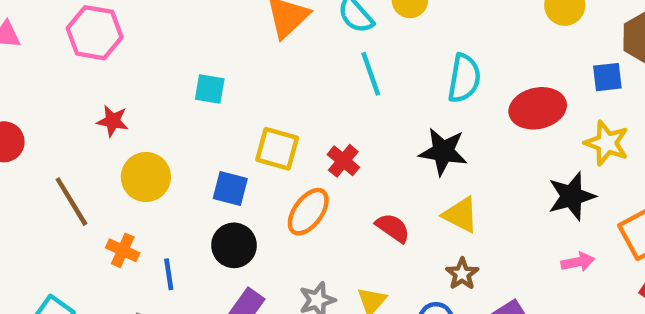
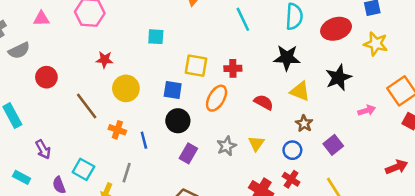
red cross: (343, 161) -> (233, 68), turned -35
black star: (572, 196) -> (338, 78), moved

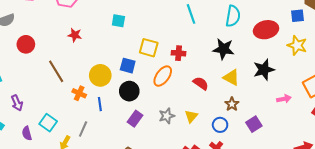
yellow circle: (126, 88) -> (100, 75), moved

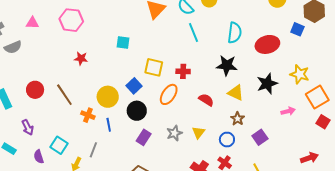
blue square: (297, 16) -> (297, 29), turned 32
red circle: (26, 44) -> (35, 90), moved
yellow star: (297, 45) -> (300, 74), moved
blue square: (128, 66) -> (134, 86), turned 35

